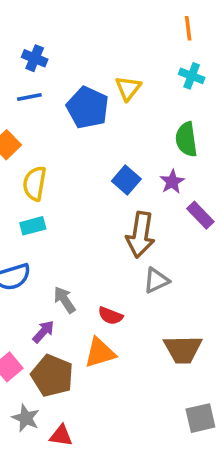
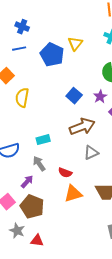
cyan rectangle: (33, 226) -> (43, 140), moved
brown arrow: (140, 235) -> (82, 127), turned -120
orange triangle: (100, 353) -> (73, 194), moved

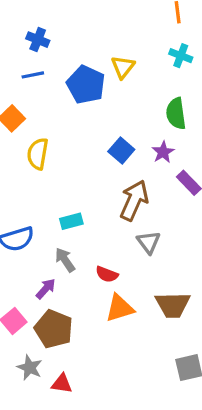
brown arrow: (82, 127) -> (134, 200), turned -45
gray triangle: (91, 153) -> (149, 242), turned -42

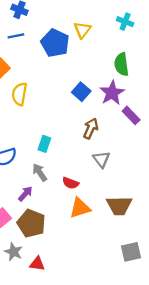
purple star: (163, 152) -> (112, 93), size x1.5
brown arrow: (134, 200) -> (91, 128), size x0.7
cyan rectangle: (71, 221) -> (44, 144), turned -56

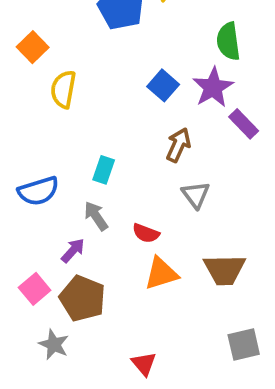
red triangle: (37, 264) -> (144, 364), moved, turned 42

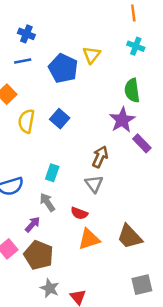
blue square: (163, 85) -> (60, 119), moved
gray triangle: (196, 195) -> (94, 184), moved
brown trapezoid: (224, 270) -> (130, 237), turned 48
gray star: (54, 344) -> (50, 288), moved

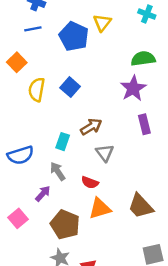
green semicircle: (132, 90) -> (143, 59), turned 90
purple rectangle: (142, 143) -> (144, 124), moved, turned 30
brown arrow: (100, 157) -> (91, 127), moved, turned 35
brown pentagon: (39, 255) -> (65, 225), moved

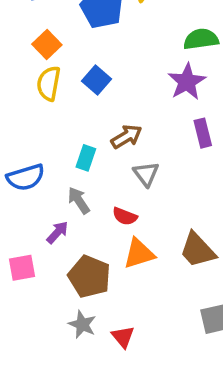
orange square: (17, 62) -> (47, 44), moved
pink square: (18, 218) -> (22, 268), turned 30

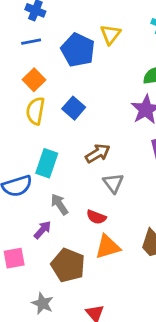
cyan rectangle: (86, 158) -> (47, 163), moved, size x1.4
gray star: (82, 324) -> (42, 303), moved

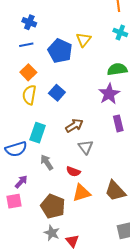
purple arrow: (42, 230) -> (21, 182), moved
gray star: (42, 303) -> (52, 233), moved

